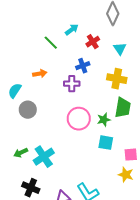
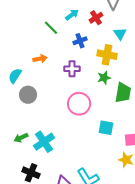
red cross: (93, 42) -> (96, 18), moved
blue cross: (83, 66) -> (80, 41), moved
yellow cross: (117, 79) -> (107, 55), moved
green star: (104, 120) -> (104, 78), moved

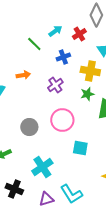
purple cross: (72, 69) -> (55, 85), turned -35
gray circle: (28, 95) -> (29, 127), moved
cyan square: (106, 128) -> (80, 148), moved
cyan cross: (44, 142) -> (42, 167), moved

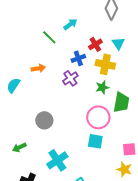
red cross: (79, 34) -> (95, 44), moved
blue cross: (63, 57) -> (78, 58), moved
pink circle: (62, 120) -> (98, 117), moved

